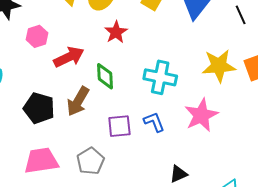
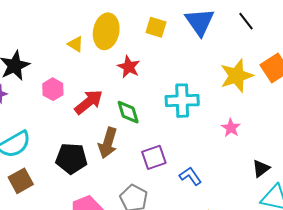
pink star: (201, 115) -> (231, 128), size x0.6
blue L-shape: (154, 122) -> (190, 176), moved
black triangle: (179, 174) -> (261, 168), moved

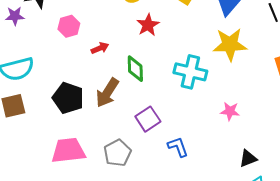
yellow star: (237, 76) -> (230, 44), moved
red arrow: (89, 102) -> (100, 48), size x0.6
pink star: (231, 128) -> (230, 111), turned 30
purple square: (154, 157) -> (148, 119), turned -30

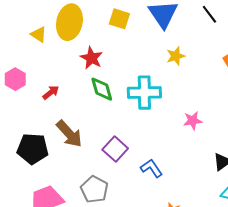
yellow star: (230, 44) -> (176, 56), size x0.6
green diamond: (135, 69) -> (102, 89), moved
brown arrow: (107, 93) -> (69, 134), turned -60

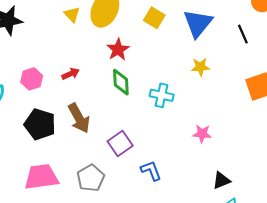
pink hexagon: (15, 79) -> (32, 79), moved
cyan cross: (144, 93) -> (162, 95), size x0.7

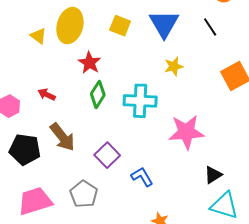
red arrow: (71, 74) -> (47, 95), turned -120
green diamond: (121, 82) -> (98, 94), turned 44
cyan cross: (162, 95) -> (140, 101), size x1.4
pink star: (202, 134) -> (186, 132), size x1.8

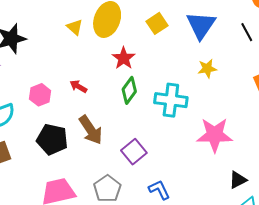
yellow square: (120, 26) -> (157, 23), turned 30
blue L-shape: (142, 177) -> (159, 190), moved

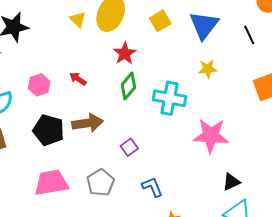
brown arrow: (91, 130) -> (87, 123), turned -68
purple square: (134, 152) -> (129, 147), size x0.7

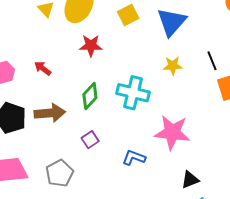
black line: (249, 35) -> (212, 61), moved
red star: (125, 53) -> (91, 46), turned 30
green diamond: (128, 86) -> (90, 96), moved
blue L-shape: (152, 187) -> (134, 158), moved, turned -50

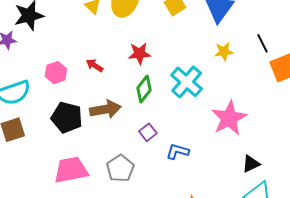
red star: (91, 46) -> (139, 54), moved
cyan cross: (133, 93) -> (187, 82), turned 32
pink star: (172, 132) -> (229, 118), turned -30
blue L-shape: (134, 158) -> (178, 152), moved

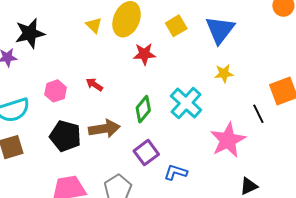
black line: (263, 43) -> (258, 114), moved
red star: (139, 54) -> (144, 54), moved
purple square: (148, 132) -> (146, 153), size x1.4

